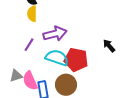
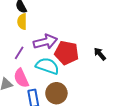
red pentagon: (76, 60) -> (67, 53), moved
pink semicircle: (30, 81) -> (21, 78), moved

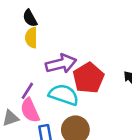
purple line: (19, 53) -> (27, 91), moved
red pentagon: (67, 53) -> (88, 78), turned 30

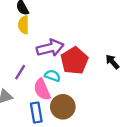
cyan semicircle: (64, 95) -> (52, 76), size x0.6
pink semicircle: (30, 110) -> (42, 89), moved

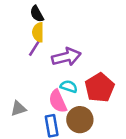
red pentagon: (74, 61) -> (100, 88), moved
purple line: (20, 72) -> (34, 48), moved

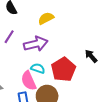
yellow semicircle: (38, 32) -> (46, 18), moved, turned 63

